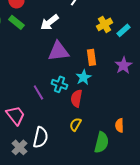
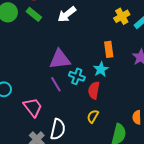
purple triangle: (58, 51) -> (60, 59), moved

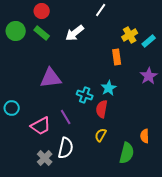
orange rectangle: (109, 49) -> (117, 57), moved
purple triangle: (60, 59) -> (51, 78), moved
purple line: (56, 84) -> (66, 117), moved
pink trapezoid: (33, 107) -> (41, 126), turned 100

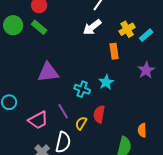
white arrow: (75, 33) -> (92, 27), moved
red semicircle: (102, 109) -> (99, 114), moved
yellow semicircle: (101, 135) -> (81, 123), moved

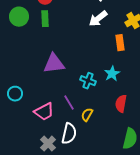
green rectangle: (39, 27) -> (45, 19), turned 49
red semicircle: (99, 114) -> (121, 104), moved

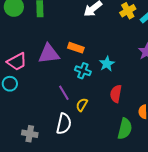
orange rectangle: (120, 43) -> (76, 48), moved, turned -63
pink trapezoid: (44, 112) -> (17, 62), moved
gray cross: (48, 144) -> (30, 134), moved, turned -35

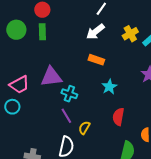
orange rectangle: (76, 48) -> (96, 60), moved
cyan cross: (83, 71) -> (69, 94), moved

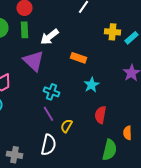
white arrow: (95, 32) -> (49, 37), moved
yellow cross: (130, 34) -> (112, 32), turned 35
purple triangle: (51, 77) -> (33, 61), moved, turned 50

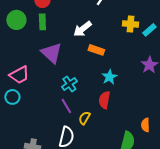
white arrow: (49, 37) -> (82, 29), moved
cyan cross: (51, 92) -> (69, 84), turned 35
red semicircle: (100, 115) -> (104, 100), moved

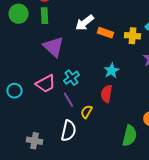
yellow cross: (130, 24) -> (133, 36), moved
orange rectangle: (96, 50) -> (106, 33), moved
pink trapezoid: (19, 75) -> (46, 84), moved

